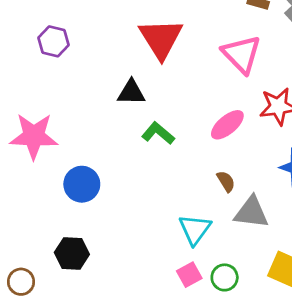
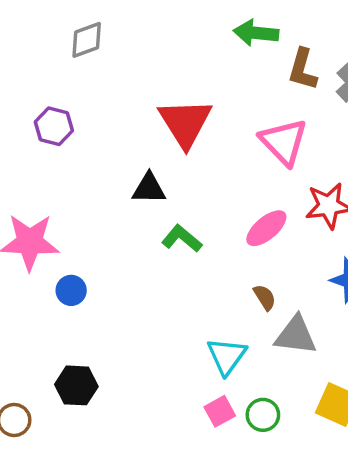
blue circle: (82, 184) -> (71, 290), moved, size x0.7

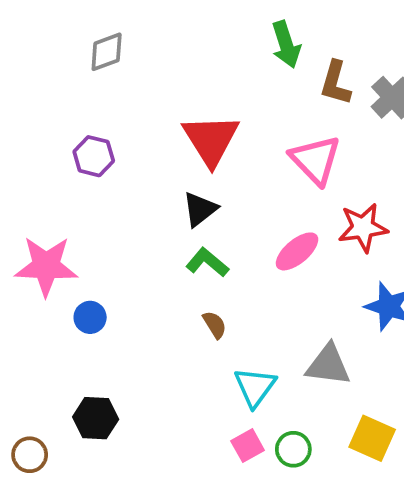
green arrow: (256, 33) -> (286, 44), turned -114
purple hexagon: (54, 126) -> (94, 156), moved
black triangle: (149, 188) -> (200, 209), moved, turned -39
brown semicircle: (265, 297) -> (215, 325), moved

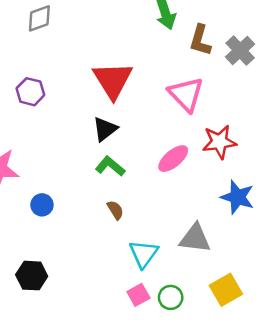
blue circle: (90, 317) -> (42, 205), moved
yellow square: (372, 438) -> (226, 290), turned 36

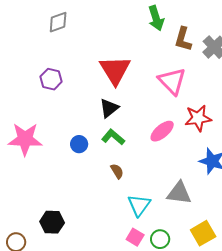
blue circle: (42, 205) -> (79, 144), moved
pink square: (138, 295) -> (135, 237), turned -30

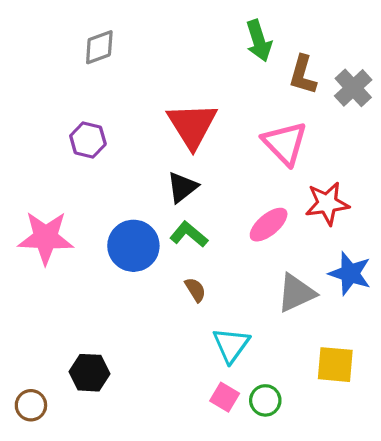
blue circle: (79, 144) -> (133, 246), size x1.8
gray triangle: (179, 193) -> (296, 293), moved, turned -32
yellow square: (203, 233) -> (335, 365), moved, turned 35

